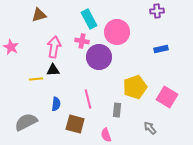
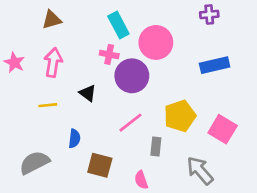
pink arrow: (54, 47) -> (53, 62), moved
blue rectangle: (161, 49) -> (215, 65), size x1.5
black triangle: (53, 70) -> (88, 93), moved, turned 40
pink line: (88, 99) -> (131, 123), moved, turned 66
gray arrow: (150, 128) -> (200, 171), size x1.6

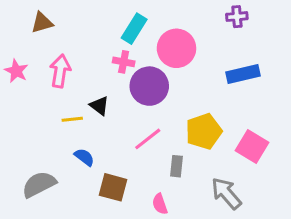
brown triangle: (52, 20) -> (42, 23), moved
cyan rectangle: (118, 25) -> (134, 29), turned 60
yellow line: (48, 105) -> (72, 119), moved
blue semicircle: (74, 139) -> (84, 157), turned -60

